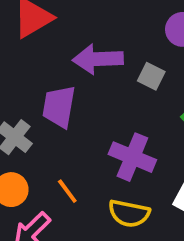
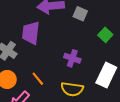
purple cross: (132, 157) -> (72, 58), size x0.7

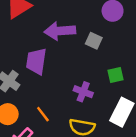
green square: (105, 35) -> (116, 75), moved, turned 32

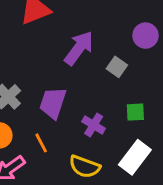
purple arrow: (60, 31) -> (79, 48), turned 120
purple trapezoid: (36, 61) -> (53, 103), moved

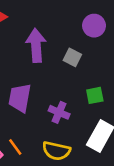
purple arrow: (79, 48) -> (36, 45), turned -32
orange line: (41, 143) -> (15, 147), moved

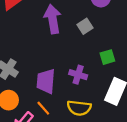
gray square: (72, 57) -> (85, 26), turned 35
purple trapezoid: (20, 98) -> (46, 81), moved

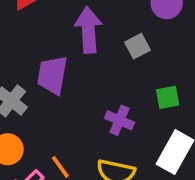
purple trapezoid: (46, 81) -> (52, 75), moved

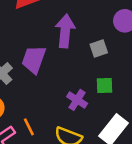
green square: (168, 97) -> (105, 86), moved

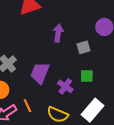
purple arrow: (65, 31) -> (58, 33), size x0.7
purple trapezoid: (34, 59) -> (40, 73), moved

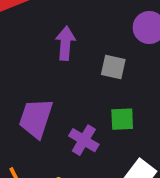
gray square: (84, 47) -> (113, 67), turned 32

